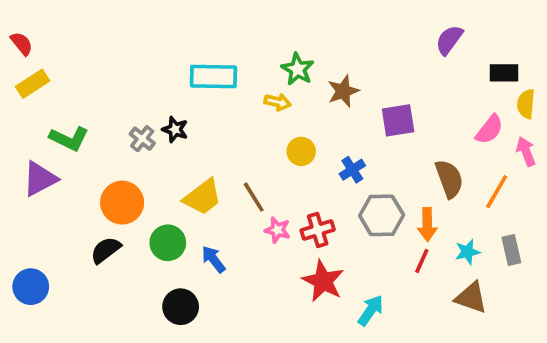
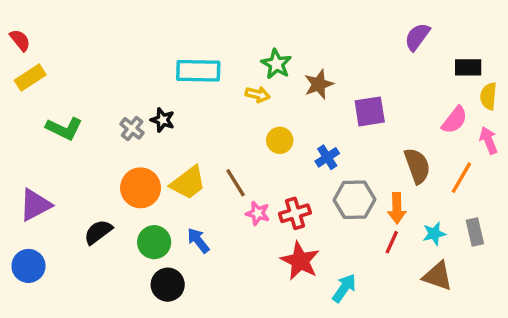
purple triangle: (40, 179) -> (35, 205), moved
orange circle: (122, 203) -> (141, 188), moved
green circle: (168, 243) -> (154, 242), moved

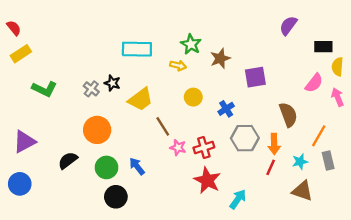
orange line: (461, 178) -> (319, 136), moved
yellow trapezoid: (188, 183) -> (140, 99), moved

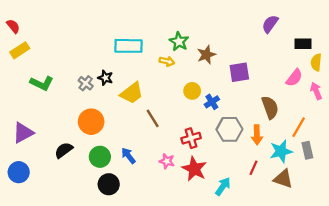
yellow circle: (193, 97) -> (192, 91), moved
pink star: (178, 148) -> (167, 161), moved
cyan star: (300, 162) -> (281, 151), size x1.5
red line: (271, 167) -> (254, 168), moved

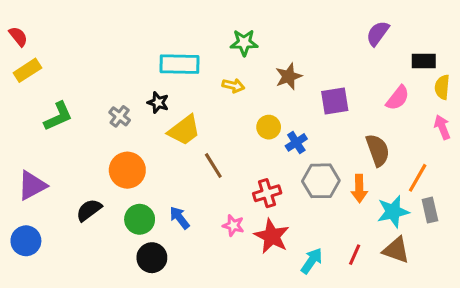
green star: (179, 42) -> (244, 43), moved, turned -30
black star: (105, 78) -> (158, 103), moved
pink semicircle: (294, 78) -> (398, 98), moved
green L-shape: (42, 83) -> (58, 116), turned -50
red line: (254, 168) -> (355, 255), moved

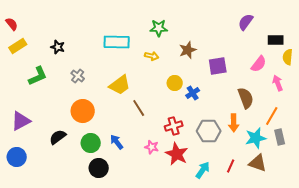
black star: (158, 103) -> (58, 47), moved
pink arrow: (442, 127) -> (278, 83), moved
gray hexagon: (321, 181) -> (209, 131), moved

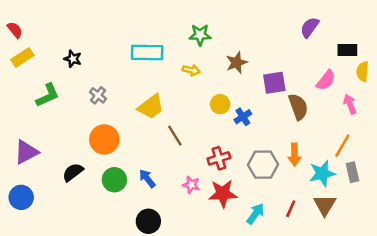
brown semicircle: (246, 98) -> (298, 107), moved
red star: (177, 154) -> (223, 194), turned -30
brown triangle: (258, 163) -> (325, 205), turned 42
black circle: (99, 168) -> (148, 221), moved

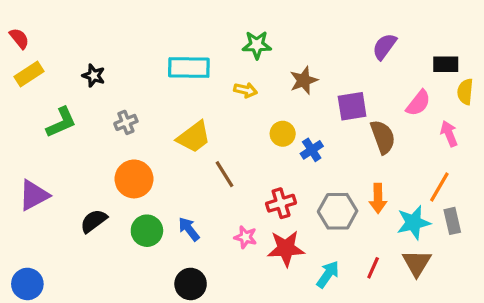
purple semicircle: (310, 27) -> (384, 46), moved
gray cross: (98, 95) -> (126, 122), turned 30
blue circle: (21, 197) -> (27, 284), moved

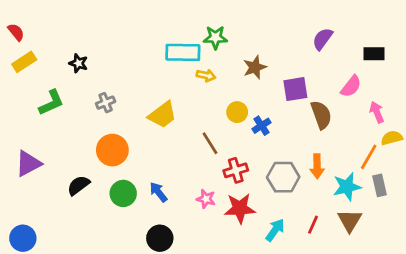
cyan rectangle: (189, 67) -> (183, 52), moved
yellow semicircle: (465, 92) -> (392, 138), moved, turned 70
brown line: (224, 174) -> (210, 143), moved

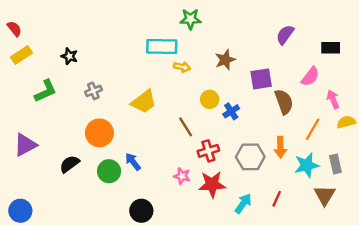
green star: (215, 37) -> (190, 19), moved
orange line: (369, 157) -> (313, 129), moved
blue arrow: (158, 192) -> (133, 162), moved
brown triangle: (350, 221) -> (325, 195), moved

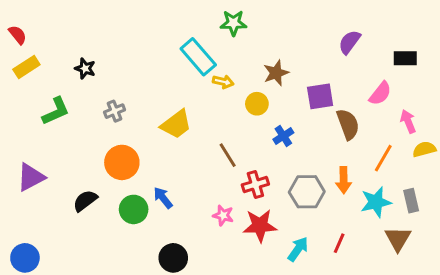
cyan rectangle: (162, 47) -> (198, 57), turned 48
yellow circle: (210, 99) -> (257, 104), moved

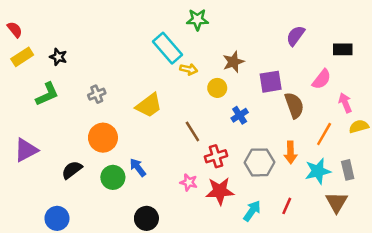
black star: (85, 68) -> (58, 57), moved
blue circle: (25, 258) -> (57, 218), moved

